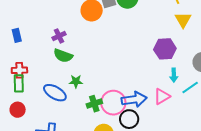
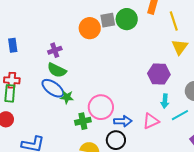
blue ellipse: (55, 93) -> (53, 88), moved
blue arrow: (134, 99) -> (123, 121), size x0.7
pink circle: (113, 103) -> (101, 107), moved

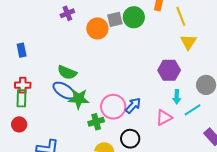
purple cross: (55, 50) -> (67, 13), moved
green star: (67, 97) -> (79, 99), size x1.5
blue arrow: (123, 121) -> (133, 105), moved, turned -42

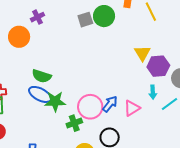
orange circle: (97, 28) -> (19, 37), moved
yellow triangle: (188, 42) -> (142, 53), moved
purple hexagon: (169, 70) -> (158, 66), moved
pink triangle: (164, 118) -> (132, 108), moved

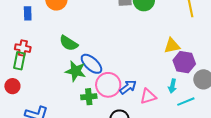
yellow triangle: (142, 53) -> (172, 46), turned 36
blue ellipse: (40, 94) -> (91, 64), moved

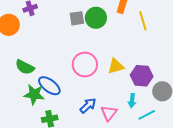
yellow triangle: (172, 46) -> (116, 66), moved
pink circle: (108, 85) -> (85, 65), moved
pink triangle: (148, 96) -> (109, 113), turned -30

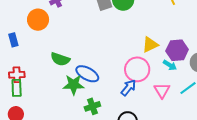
pink circle: (85, 65) -> (137, 69), moved
cyan arrow: (132, 101) -> (170, 65), moved, turned -56
pink triangle: (109, 113) -> (162, 90), moved

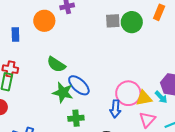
yellow triangle: (150, 45) -> (144, 98), moved
blue arrow: (128, 88) -> (115, 109), turned 132

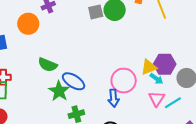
green star: (63, 92) -> (59, 91), turned 30
yellow triangle: (144, 98) -> (149, 67), moved
pink triangle: (147, 120) -> (157, 99), moved

